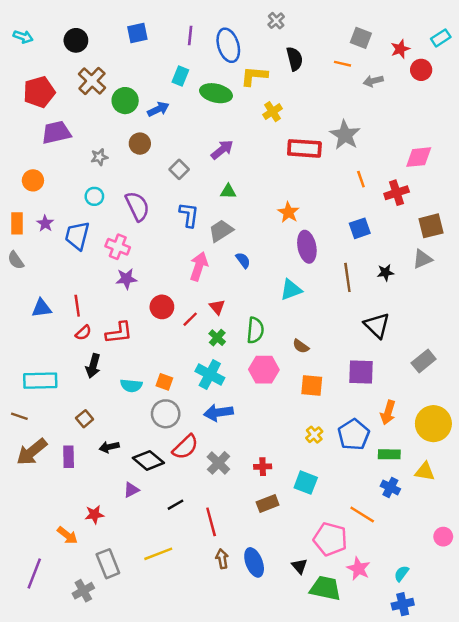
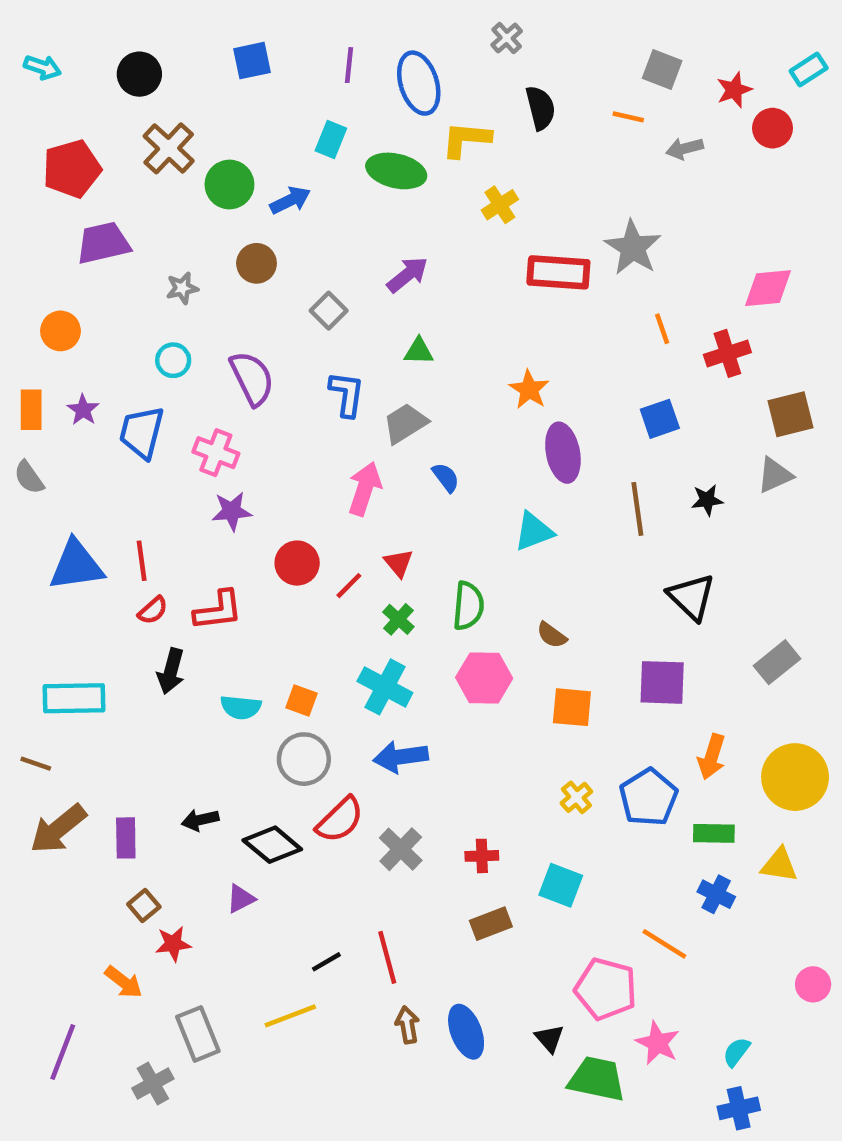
blue triangle: (42, 308) -> (76, 565), size x1.5
brown square: (85, 419) -> (144, 906), moved
black line: (175, 505) -> (326, 962), moved

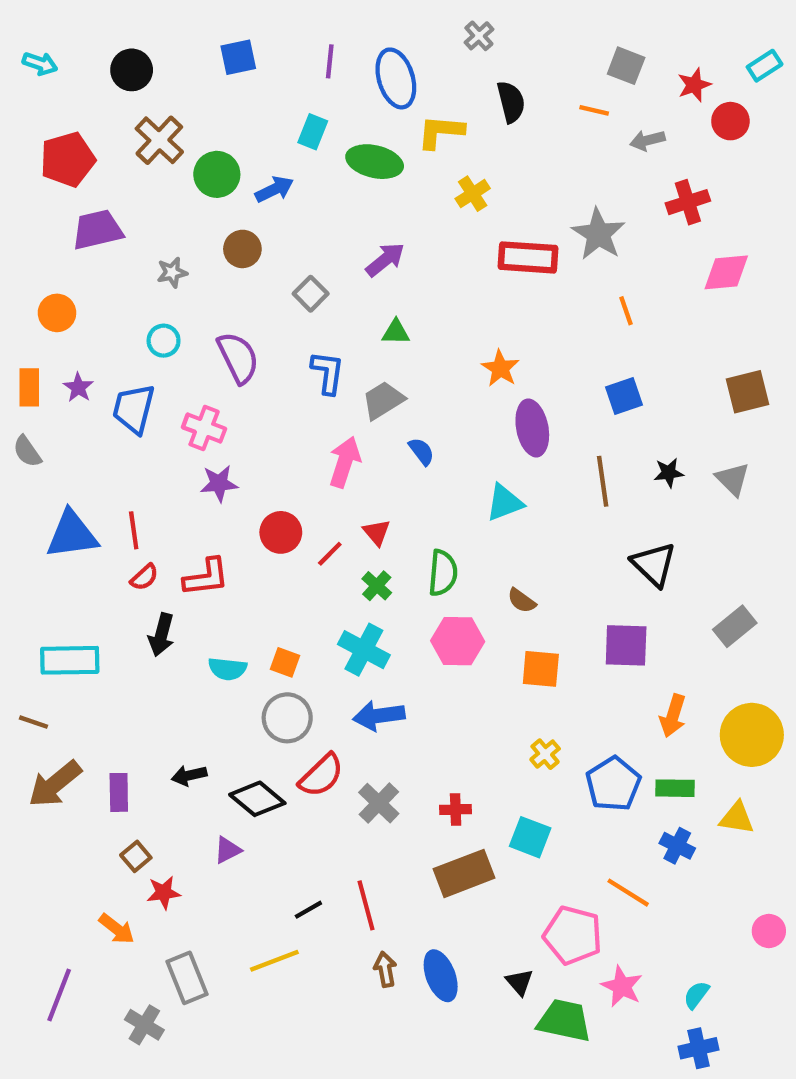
red cross: (727, 353) -> (688, 202), moved
gray triangle: (775, 475) -> (733, 479), moved, turned -51
blue pentagon: (649, 797) -> (613, 784), moved
brown rectangle: (491, 924) -> (464, 873), size x1.5
gray cross: (153, 1084) -> (144, 1025), turned -30

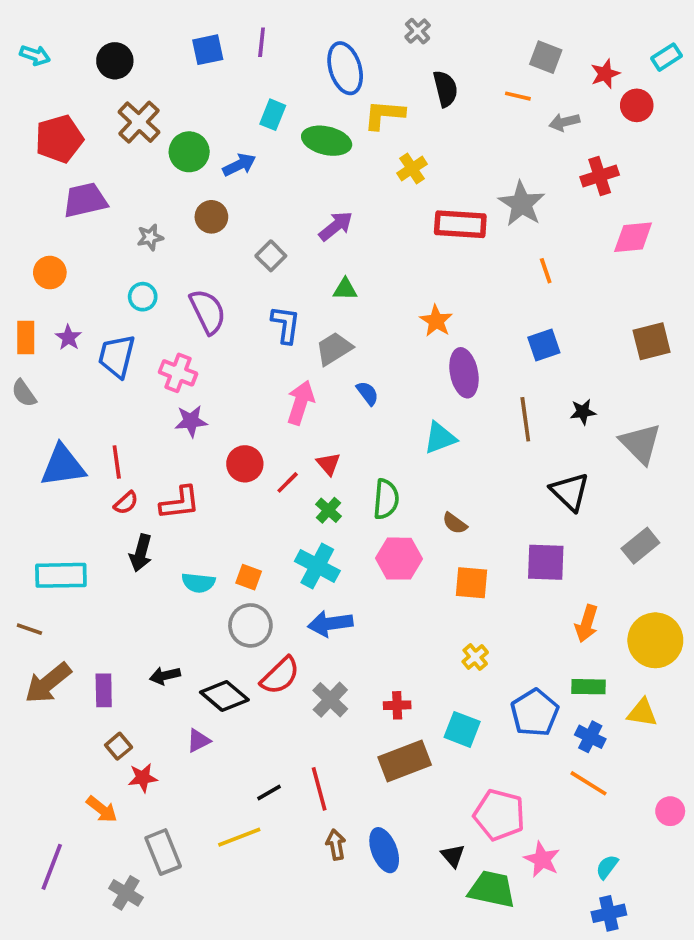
purple line: (330, 61) -> (262, 42), moved
gray triangle: (733, 479) -> (640, 443), moved, size x1.4
blue pentagon: (613, 784) -> (535, 713), moved
orange line: (628, 893) -> (588, 783), moved

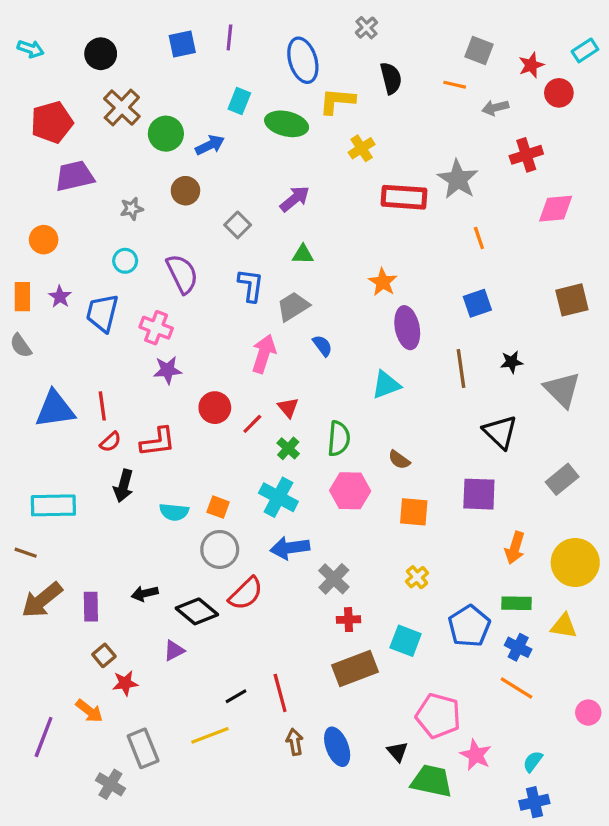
gray cross: (330, 700) -> (334, 579), moved
purple line: (52, 867) -> (44, 737), moved

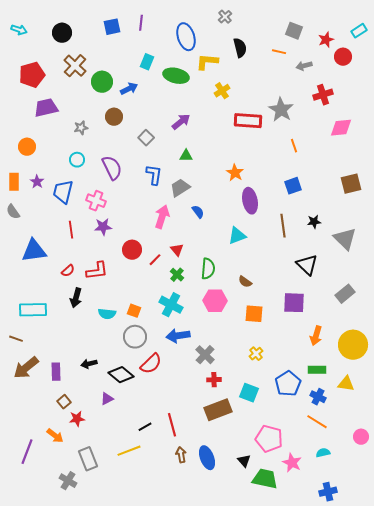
red line: (102, 406) -> (71, 230), moved
cyan semicircle: (533, 761) -> (323, 453), moved, turned 40

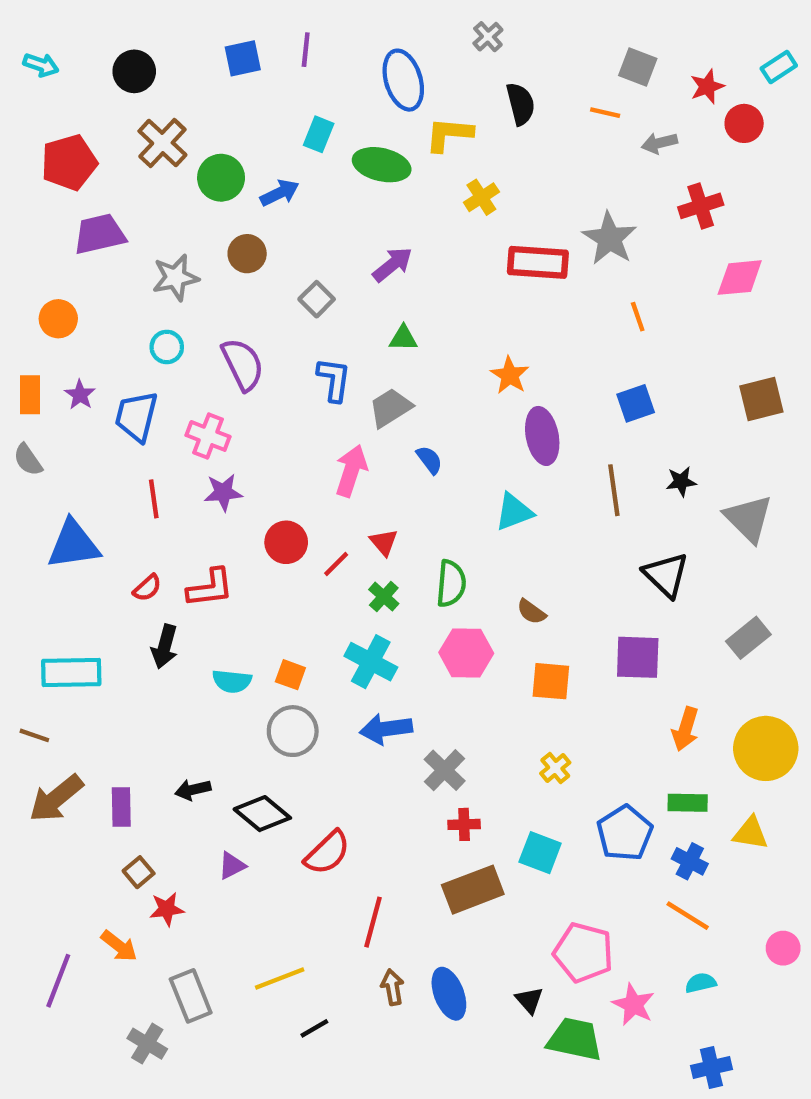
gray star: (81, 128) -> (175, 278), size x1.5
red semicircle: (151, 364) -> (327, 853), moved
red line: (172, 425) -> (373, 922), turned 30
black line: (145, 427) -> (314, 1028), moved

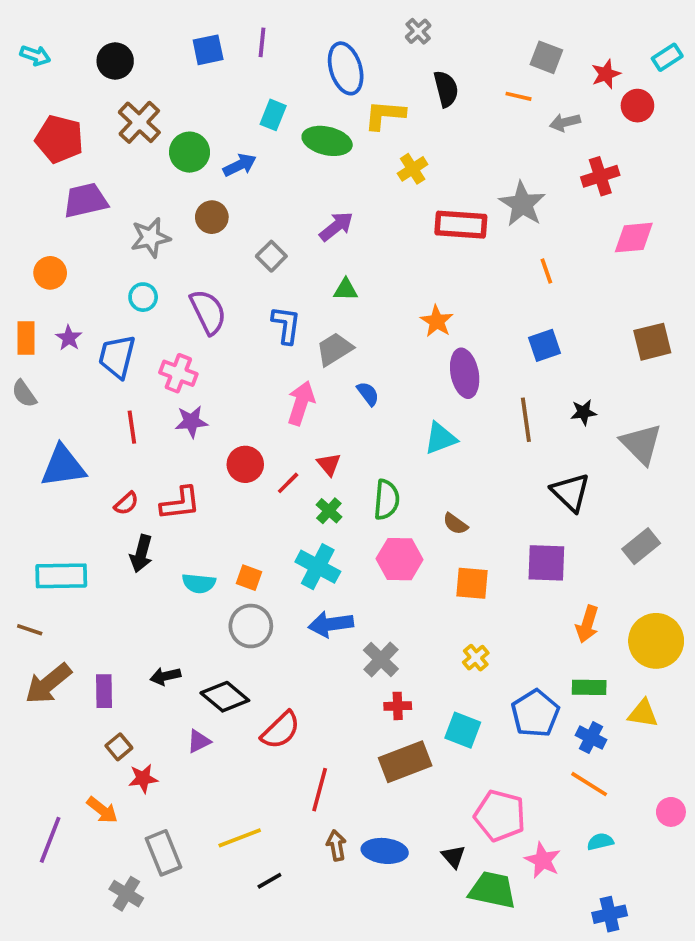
red pentagon: (69, 163) -> (59, 139), turned 30
blue ellipse: (449, 994) -> (385, 851), turned -63

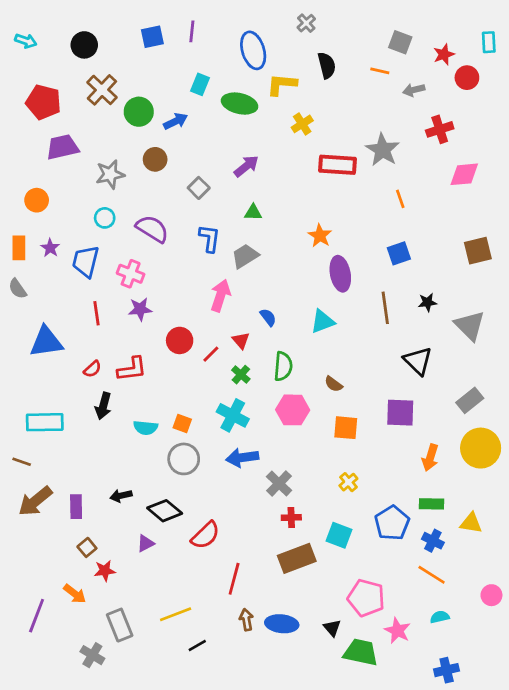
cyan rectangle: (667, 57) -> (489, 42), turned -60
purple semicircle: (208, 312) -> (152, 229), turned -32
blue semicircle: (368, 394) -> (268, 317), moved
yellow circle: (656, 641) -> (481, 448), moved

